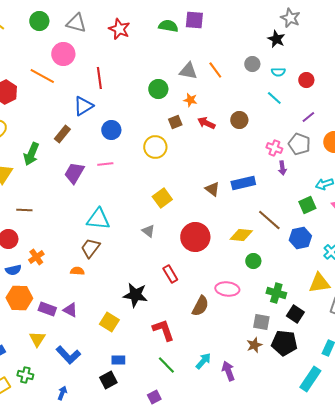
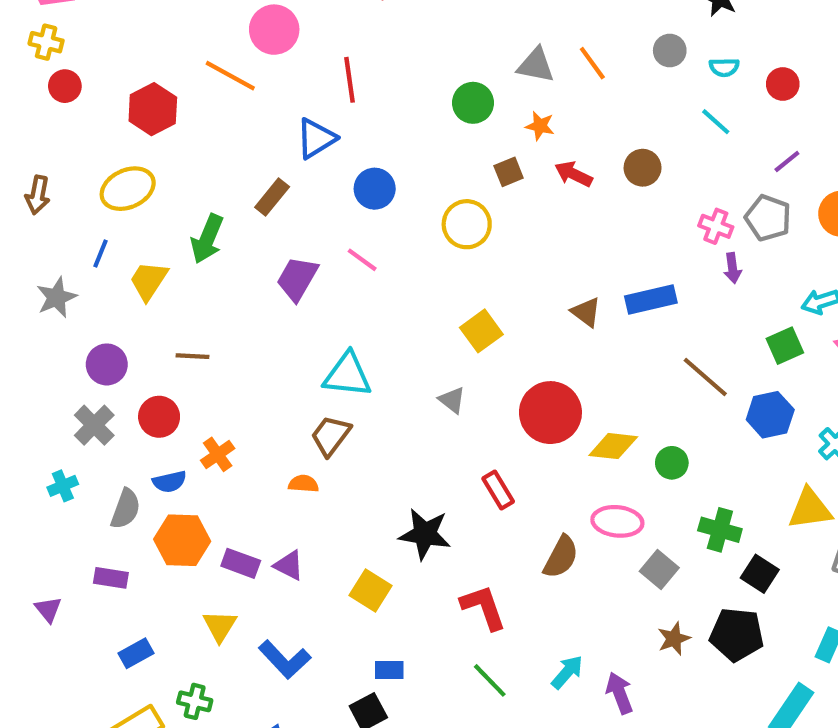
pink line: (105, 164) -> (362, 260), turned 42
yellow diamond: (241, 235) -> (613, 446), moved
gray square: (261, 322) -> (659, 570), moved, turned 30

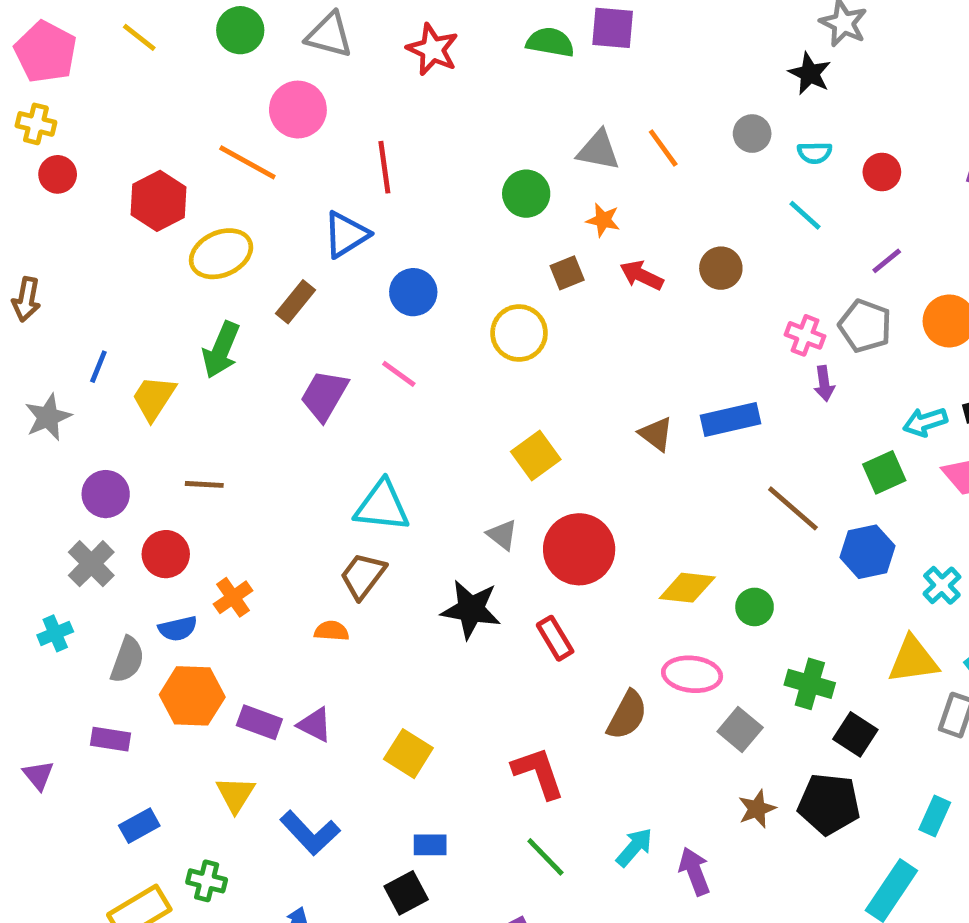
yellow ellipse: (128, 189) -> (221, 254), moved
red circle: (550, 413) -> (579, 549), moved
black star: (425, 534) -> (471, 609), moved

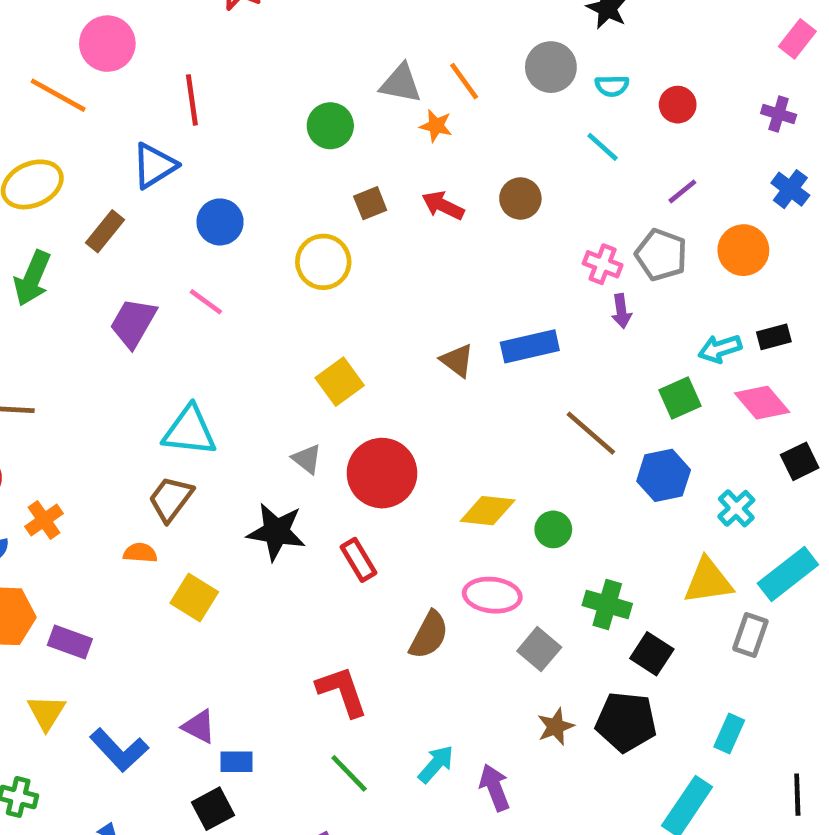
gray circle: (752, 134) -> (551, 67), size x1.4
orange star: (603, 220) -> (436, 126), moved
purple triangle: (315, 725) -> (199, 727), moved
yellow square: (408, 754) -> (194, 597), moved

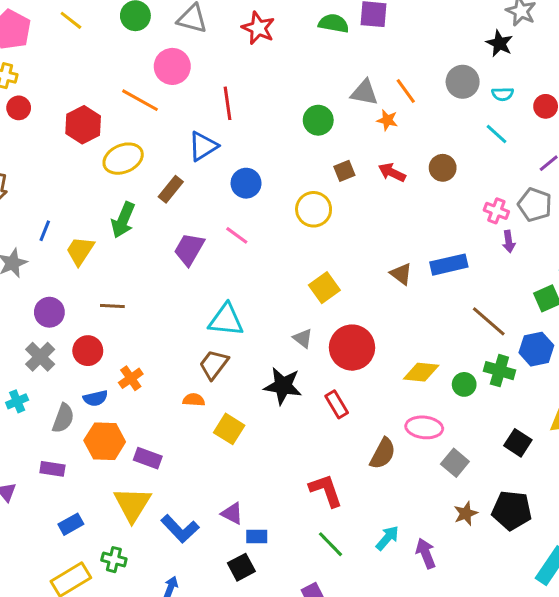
green cross: (607, 605) -> (499, 371), moved
black square: (652, 654) -> (518, 443), moved
yellow triangle: (46, 712) -> (132, 504), size x1.5

